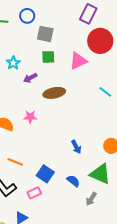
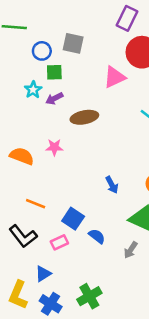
blue circle: (27, 16) -> (42, 51), moved
green square: (48, 57) -> (54, 72), moved
cyan star: (13, 63) -> (33, 90), moved
blue semicircle: (73, 181) -> (97, 236), moved

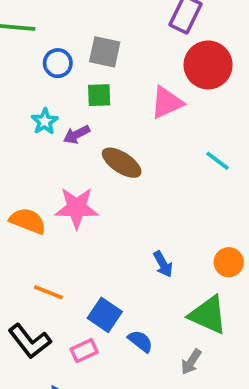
green square: (54, 72) -> (99, 95), moved
brown ellipse: (84, 117) -> (122, 163), turned 44
pink star: (54, 147) -> (77, 208), size x1.6

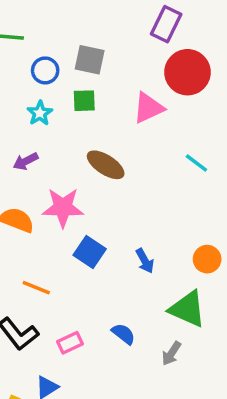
cyan star: (45, 121) -> (40, 113), moved
purple arrow: (77, 134) -> (26, 161), moved
blue square: (105, 315) -> (90, 252), moved

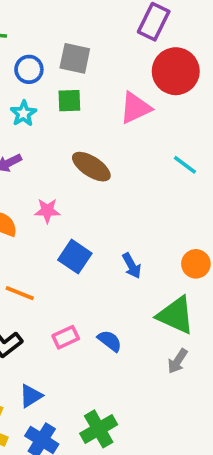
pink star: (63, 207) -> (47, 211), size x0.6
pink rectangle: (70, 343) -> (66, 337), moved
gray arrow: (171, 353) -> (178, 361), moved

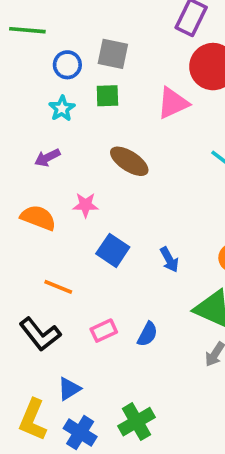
blue semicircle: (110, 341) -> (147, 334), turned 80

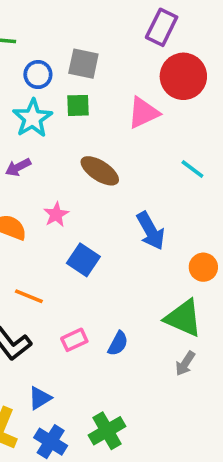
cyan star: (62, 108) -> (33, 118), size x1.5
pink star: (86, 205) -> (56, 214), turned -30
blue arrow: (169, 260) -> (151, 231), moved, size x1.5

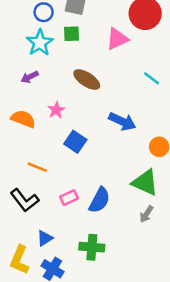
blue arrow: (151, 231) -> (122, 121), turned -36
blue semicircle: (118, 344) -> (99, 200), size x1.5
green cross: (107, 431) -> (92, 247), moved, turned 35

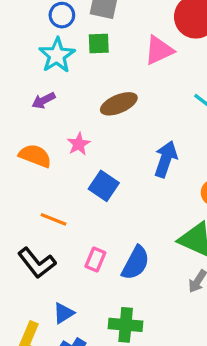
brown ellipse: (87, 80) -> (119, 104), turned -56
blue arrow: (122, 121) -> (166, 159), turned -96
pink rectangle: (69, 198) -> (95, 260), turned -42

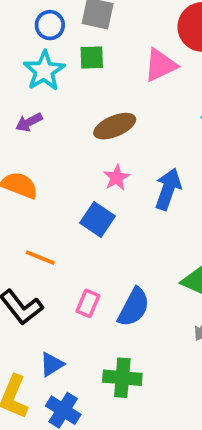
pink star: (79, 144) -> (117, 178), moved

